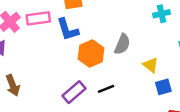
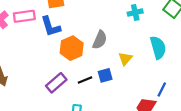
yellow triangle: (151, 65) -> (125, 59), turned 32
blue square: (163, 87) -> (105, 75), moved

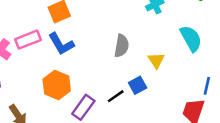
orange hexagon: (72, 48) -> (57, 85), moved

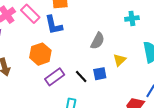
pink rectangle: (28, 40) -> (30, 14), turned 48
black line: (116, 96) -> (81, 77), turned 64

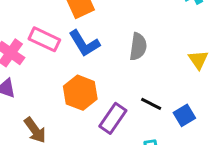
gray semicircle: (98, 41) -> (138, 47), moved
blue square: (100, 74) -> (184, 115), moved

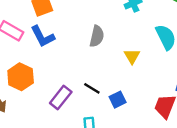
gray semicircle: (138, 47) -> (97, 36), moved
orange hexagon: (80, 93) -> (21, 77), moved

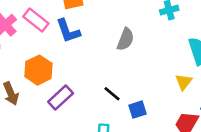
yellow triangle: (132, 56) -> (184, 82), moved
purple rectangle: (61, 98) -> (61, 98), moved

